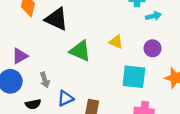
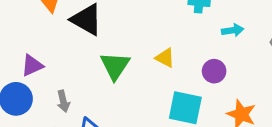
cyan arrow: (153, 16) -> (233, 30), moved
green triangle: (80, 51) -> (115, 66), turned 35

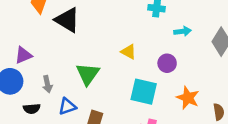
green triangle: (115, 66) -> (88, 74), moved

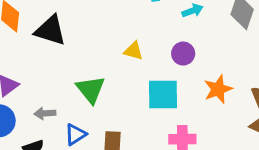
gray arrow: (47, 84) -> (45, 113), turned 112
orange star: (188, 98) -> (218, 89), turned -30

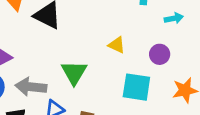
gray arrow: (45, 113) -> (31, 87), size x1.6

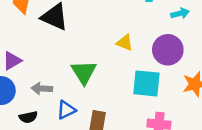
purple circle: (160, 54) -> (168, 50), size x1.5
gray arrow: (31, 87) -> (42, 89), size x0.7

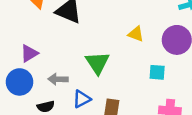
cyan square: (146, 83) -> (157, 72), size x0.6

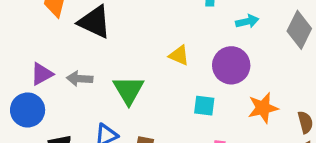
gray arrow: (58, 79) -> (80, 79), moved

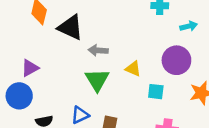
yellow triangle: (179, 55) -> (133, 69), moved
gray arrow: (80, 79) -> (98, 50), moved

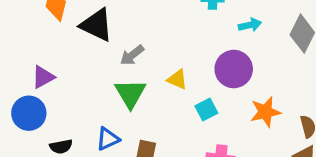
gray arrow: (98, 50) -> (132, 55), turned -42
cyan square: (156, 92) -> (206, 109), turned -35

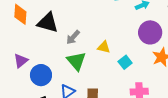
purple circle: (234, 69) -> (150, 32), moved
blue circle: (29, 113) -> (41, 75), moved

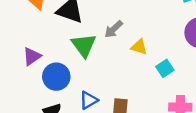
gray arrow: (73, 37) -> (114, 29), moved
green triangle: (76, 61) -> (84, 45), moved

